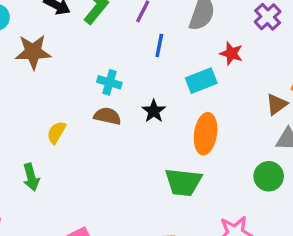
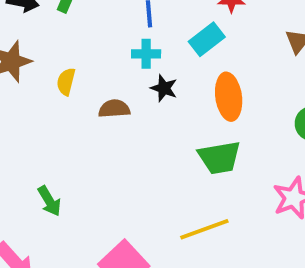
cyan cross: (109, 82) -> (146, 54), moved
yellow semicircle: (56, 132) -> (66, 82), moved

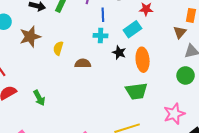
black star: (164, 88) -> (119, 53), moved
green arrow: (49, 201) -> (39, 98), moved

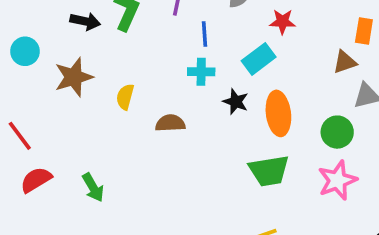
brown triangle: (180, 32) -> (345, 62), turned 32
green circle: (186, 75) -> (337, 132), moved
pink star: (174, 114) -> (337, 180), moved

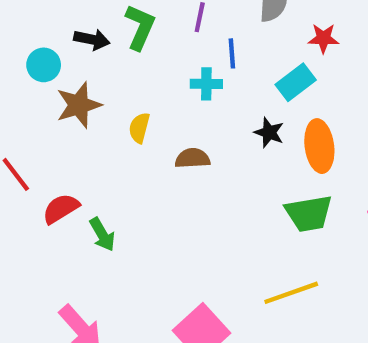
cyan circle: (25, 51) -> (44, 65), moved
cyan cross: (201, 72) -> (206, 84), moved
red semicircle: (36, 180) -> (61, 209), moved

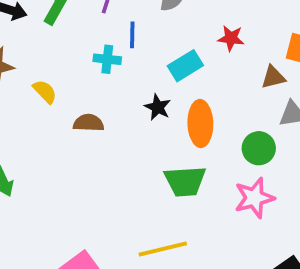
red star: (323, 38) -> (231, 38), moved
yellow semicircle: (139, 128) -> (45, 92), turned 116

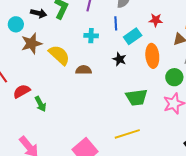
blue line: (132, 35) -> (116, 23), moved
yellow semicircle: (45, 92) -> (59, 55), size x1.6
orange ellipse: (200, 123) -> (152, 56), moved

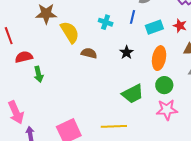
red star: (156, 20) -> (180, 26), moved
cyan rectangle: (133, 36) -> (154, 27), moved
green circle: (174, 77) -> (164, 85), moved
green trapezoid: (137, 97) -> (133, 94), turned -35

